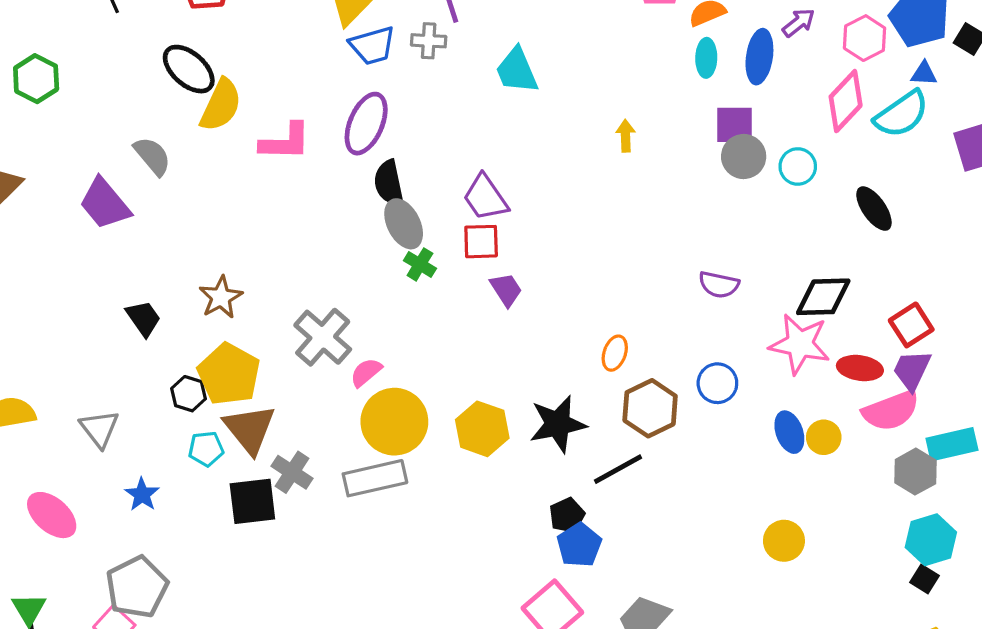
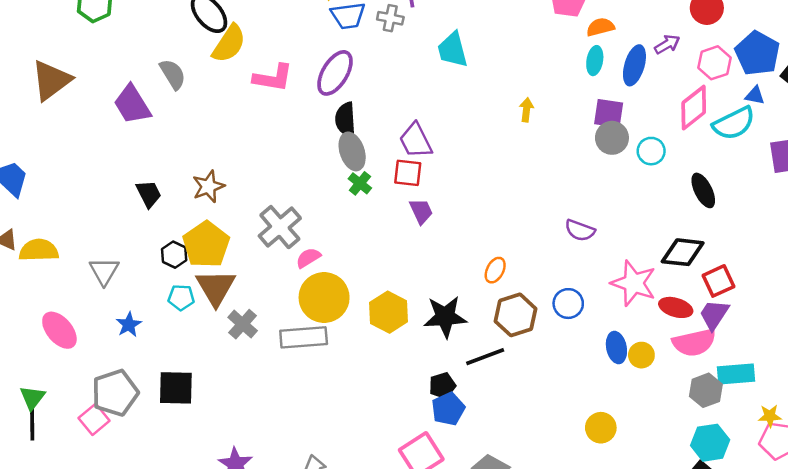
black diamond: (823, 297) -> (683, 252), moved
black square: (252, 501) -> (176, 388), moved

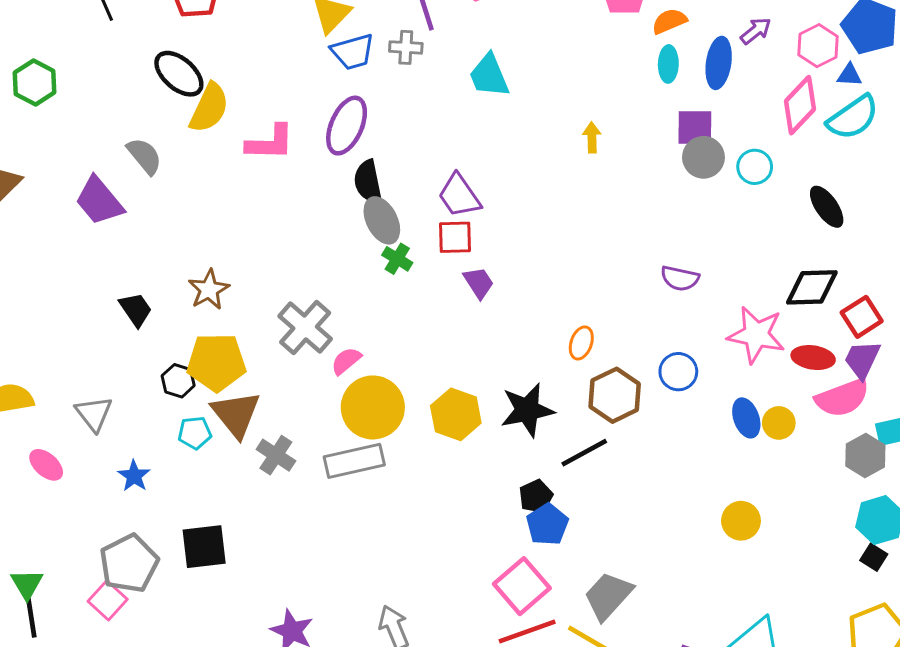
blue triangle: (755, 95) -> (849, 75), moved
yellow pentagon: (206, 244) -> (216, 362), turned -30
pink ellipse: (59, 330) -> (46, 465), moved, size x0.7

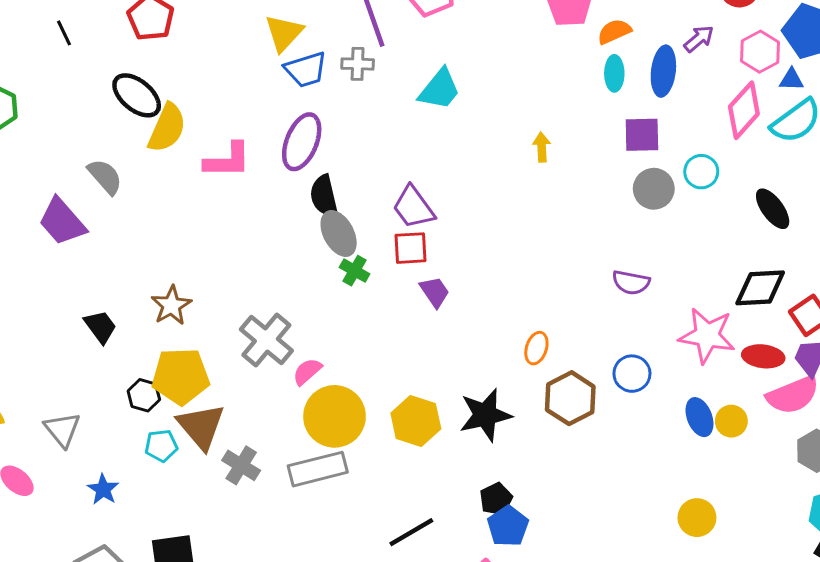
cyan trapezoid: (489, 76) -> (440, 89), turned -117
gray circle: (703, 157) -> (654, 189), moved
black line: (584, 453) -> (411, 532), moved

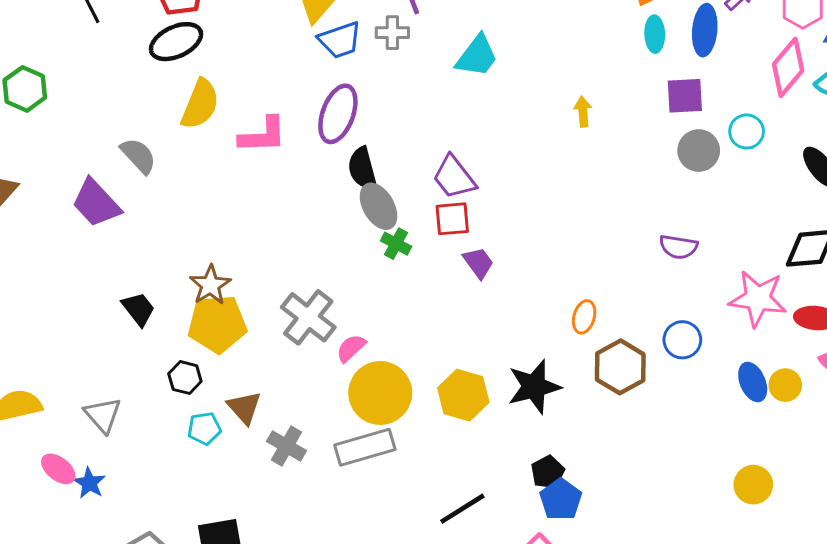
black ellipse: (137, 95) -> (176, 42), moved, turned -63
yellow pentagon: (181, 376) -> (217, 324), moved
brown triangle: (201, 426) -> (244, 407), size x0.7
blue star: (103, 489) -> (89, 483), moved

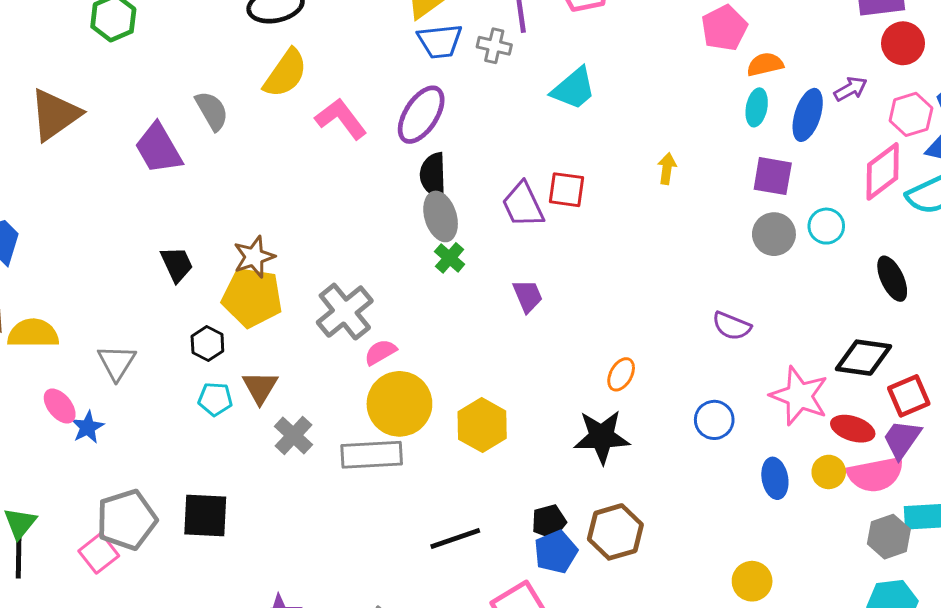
pink L-shape: (263, 135) -> (341, 119), turned -138
red square: (452, 219) -> (566, 190), moved
brown hexagon: (620, 367) -> (615, 532), moved
yellow circle: (785, 385) -> (829, 472), moved
black star: (534, 387) -> (602, 437), moved

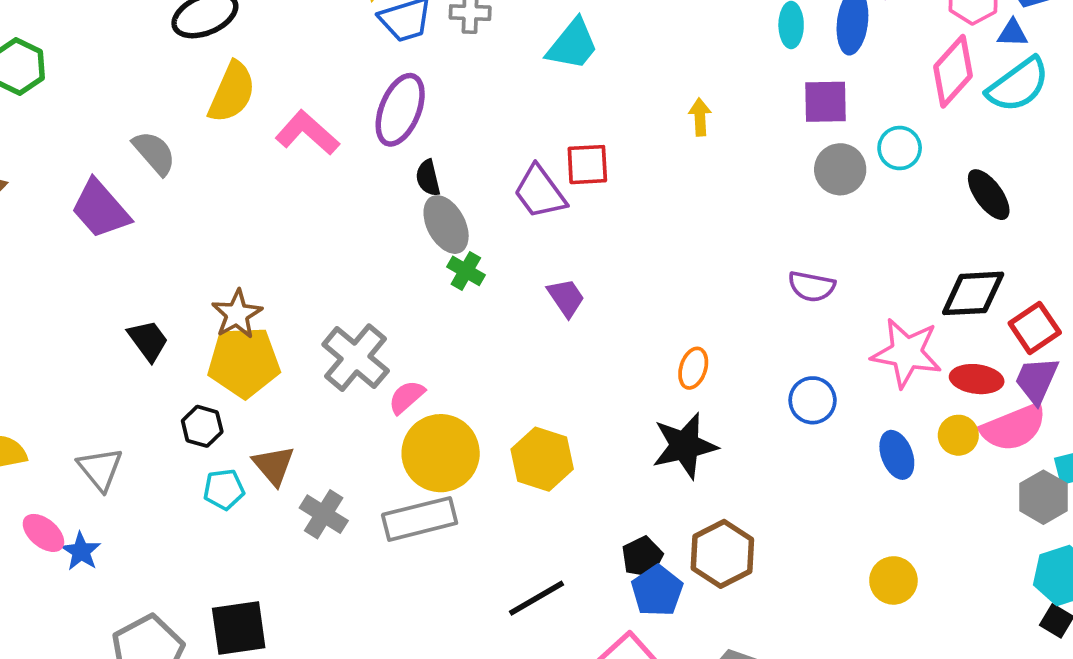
black semicircle: (433, 175) -> (428, 178), size x0.7

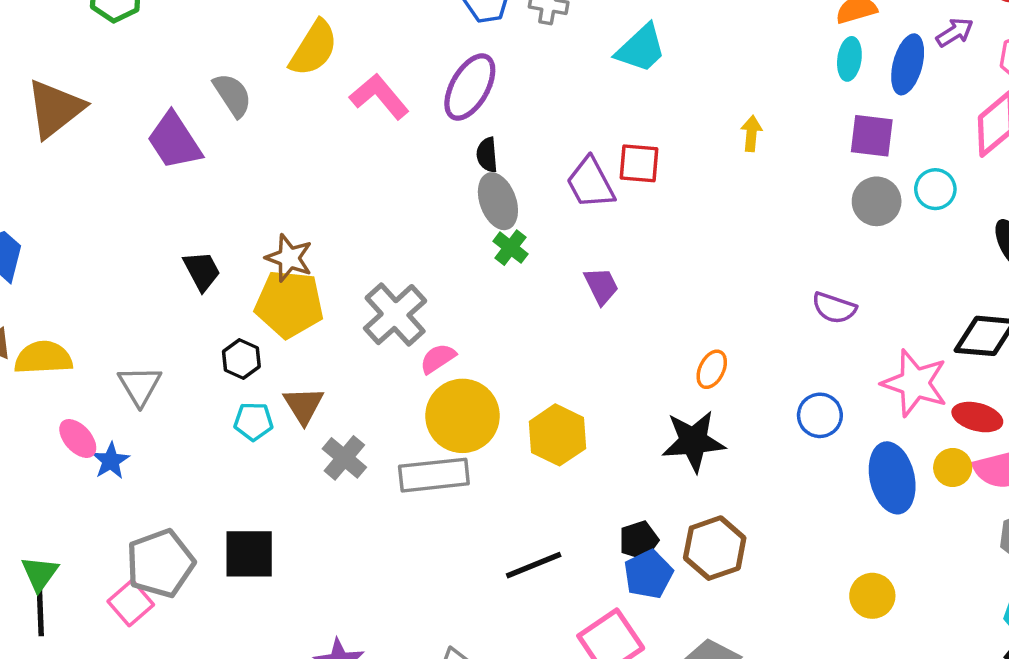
brown star: (237, 314) -> (289, 258), turned -30
blue ellipse: (897, 455) -> (892, 478), size x1.5

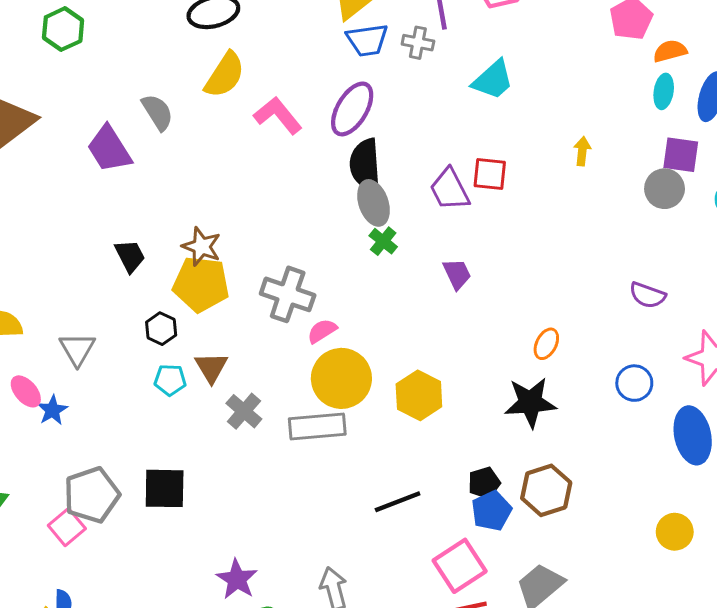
black semicircle: (487, 155) -> (365, 165), size x1.8
gray circle: (877, 201) -> (665, 189), moved
gray cross: (395, 315) -> (288, 294), turned -30

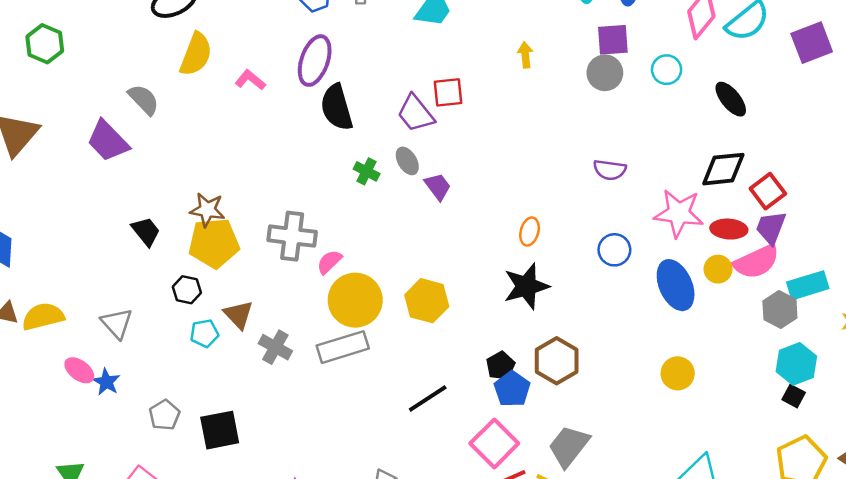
pink L-shape: (278, 115) -> (250, 80), size x0.7
gray ellipse: (374, 203) -> (407, 161), moved, size x0.7
gray pentagon: (92, 495) -> (164, 415), moved, size x0.6

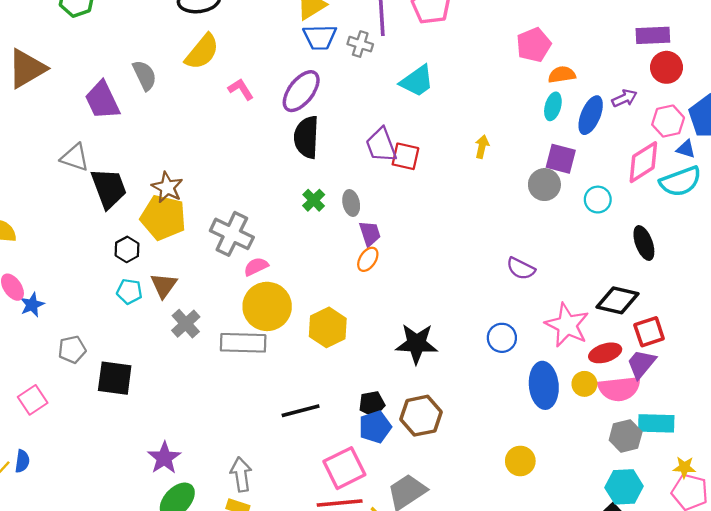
purple trapezoid: (416, 113) -> (381, 145), moved
red ellipse: (729, 229) -> (605, 353), turned -40
black trapezoid: (146, 231) -> (109, 188), size x1.5
orange ellipse: (530, 232) -> (368, 259), moved
gray triangle: (117, 323) -> (75, 157), moved, turned -48

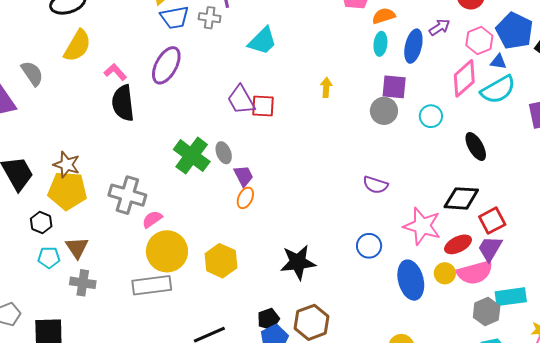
black semicircle: (306, 137) -> (123, 103), moved
green cross: (314, 200) -> (192, 156), size x1.8
gray cross: (186, 324) -> (83, 283), moved, turned -30

